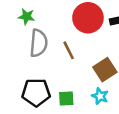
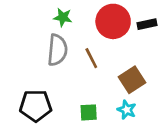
green star: (27, 17) -> (63, 17), moved
black pentagon: (36, 92) -> (36, 106), moved

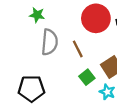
green star: (63, 17) -> (37, 15), moved
green square: (89, 112) -> (87, 77), moved, turned -35

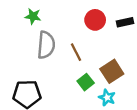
red circle: (96, 18) -> (95, 20), size x0.7

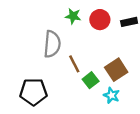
green star: (33, 16) -> (73, 16), moved
brown line: (76, 52) -> (74, 64), moved

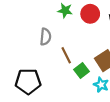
gray semicircle: (52, 44) -> (45, 37), size x0.7

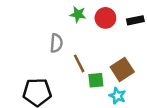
green square: (81, 71) -> (96, 80), turned 32

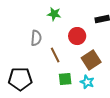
red circle: (105, 18) -> (77, 36), moved
green square: (96, 80) -> (65, 79), moved

